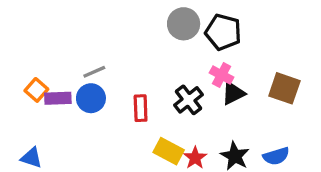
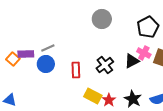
black pentagon: (223, 32) -> (148, 27), moved, turned 30
pink cross: (222, 75) -> (144, 53), moved
purple rectangle: (58, 98) -> (26, 54), moved

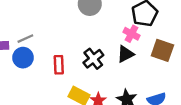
pink cross: (144, 53) -> (131, 34), moved

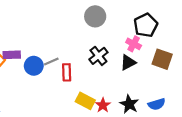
gray line: (25, 39) -> (51, 61), moved
black cross: (93, 59) -> (98, 56), moved

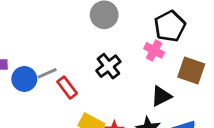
black triangle: (128, 62) -> (161, 96), moved
red rectangle: (67, 72) -> (67, 88), turned -35

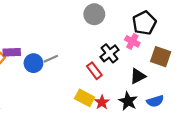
black cross: (108, 66) -> (110, 53), moved
red rectangle: (67, 88) -> (94, 71), moved

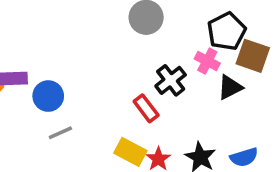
brown square: (161, 57) -> (253, 56), moved
gray line: (51, 59) -> (60, 133), moved
black triangle: (138, 76) -> (230, 87), moved

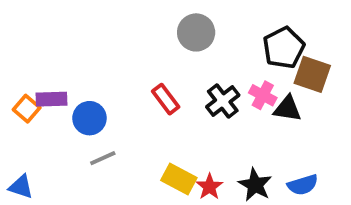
pink cross: (207, 61) -> (263, 95), moved
black triangle: (230, 87) -> (287, 109), turned 36
red rectangle: (146, 108) -> (166, 99), moved

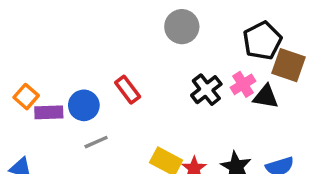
pink cross: (263, 95) -> (243, 84), turned 30
purple rectangle: (51, 99) -> (49, 112), moved
red rectangle: (166, 99) -> (128, 90), moved

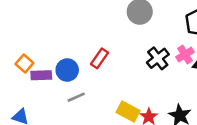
red rectangle: (128, 90) -> (100, 58), turned 72

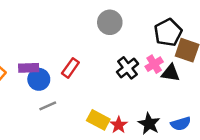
purple rectangle: (41, 75) -> (29, 68), moved

